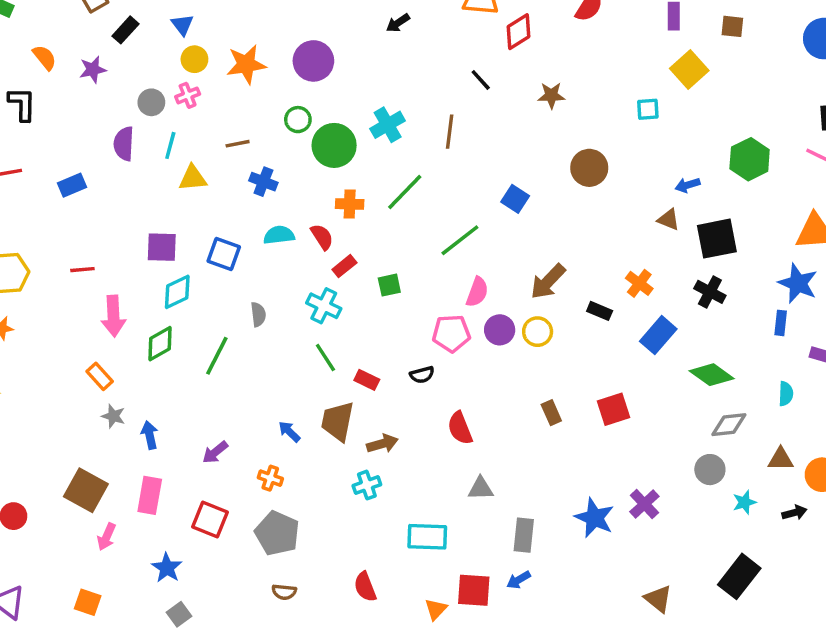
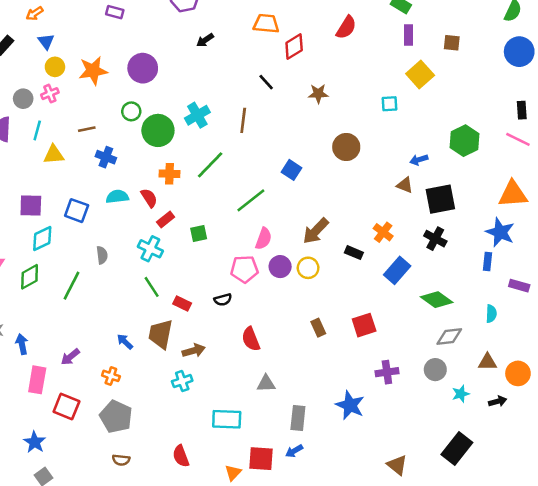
pink rectangle: (150, 495) -> (37, 380), moved
purple cross: (644, 504) -> (387, 372), moved, turned 35

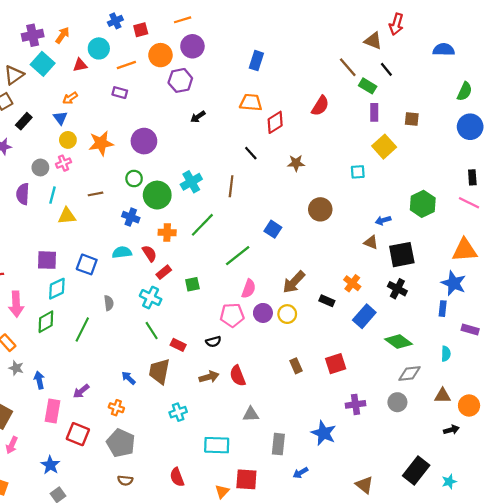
orange arrow: (35, 13) -> (70, 98), moved
blue cross: (106, 157) -> (131, 217), moved
brown arrow: (194, 351) -> (209, 377), moved
cyan star: (461, 394) -> (449, 482), moved
blue arrow: (294, 451) -> (300, 473), moved

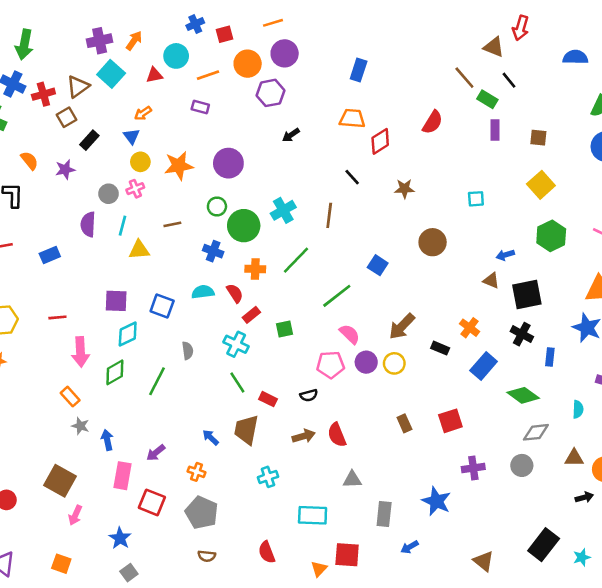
yellow square: (384, 147) -> (541, 185), moved
pink semicircle: (249, 289) -> (350, 334), turned -66
blue rectangle: (443, 309) -> (550, 357), moved

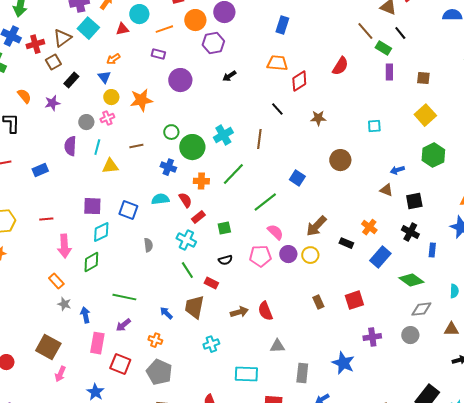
purple circle: (228, 163) -> (180, 80), moved
black square: (527, 295) -> (414, 201), size x0.7
green line: (157, 381) -> (124, 297), moved, turned 75
black semicircle: (309, 395) -> (225, 260), moved

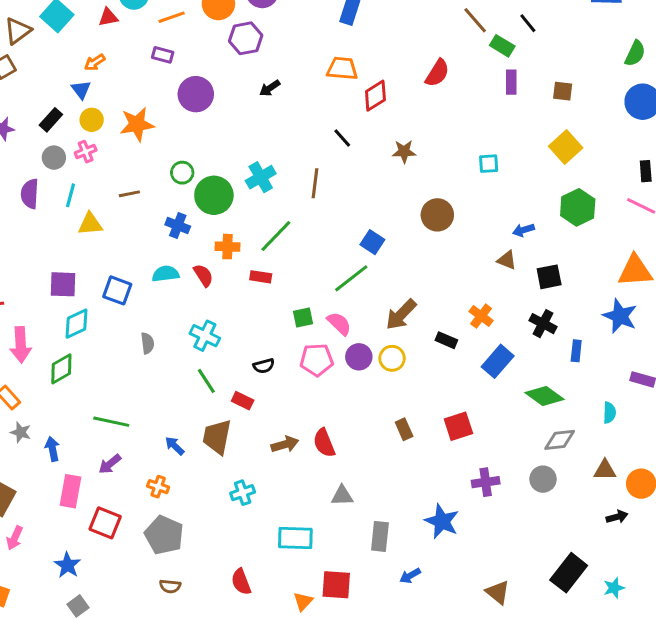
black rectangle: (71, 80) -> (51, 120), moved
green line: (265, 202) -> (351, 278), moved
red rectangle: (198, 217) -> (261, 277), moved, turned 48
green square: (224, 228) -> (303, 318), moved

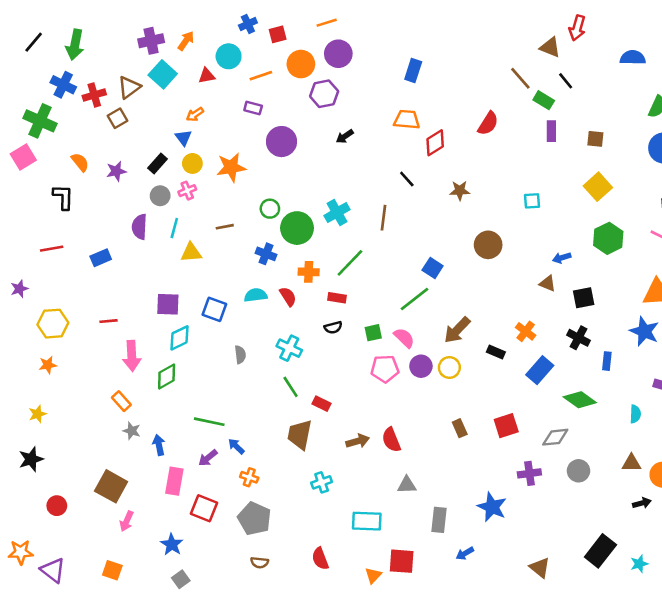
black semicircle: (264, 366) -> (333, 327), moved
gray diamond: (560, 440) -> (555, 437), moved
blue arrow: (175, 446) -> (236, 446), moved

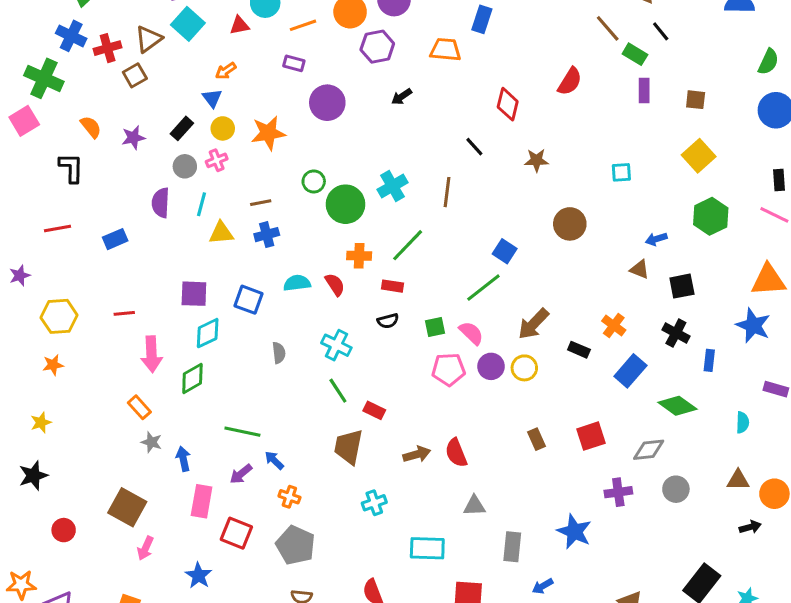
orange trapezoid: (407, 120) -> (446, 50), moved
red diamond: (435, 143) -> (508, 104), turned -44
blue cross: (266, 254) -> (267, 235), moved, turned -36

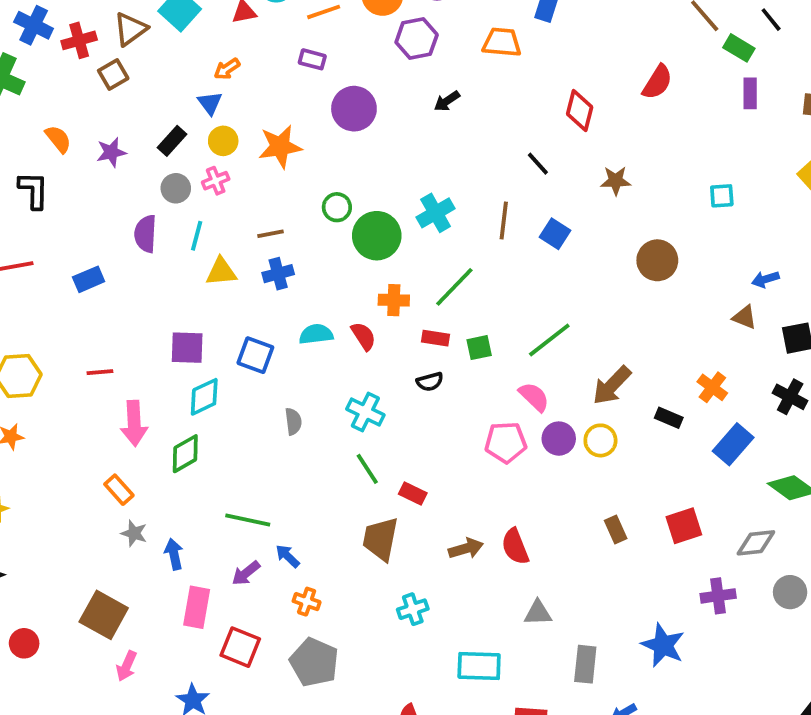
blue square: (505, 251) -> (555, 234), moved
green square: (435, 327) -> (479, 348), moved

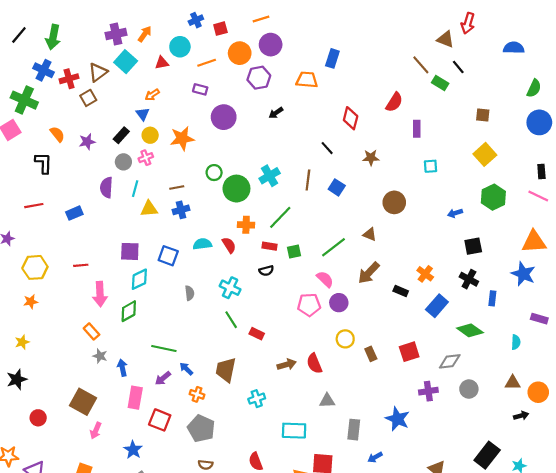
purple rectangle: (750, 93) -> (417, 129), moved
brown triangle: (745, 317) -> (370, 234), moved
yellow circle: (600, 440) -> (345, 339), moved
brown trapezoid: (381, 539) -> (226, 370), moved

